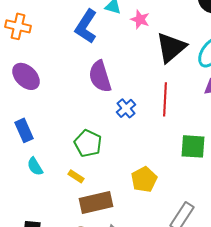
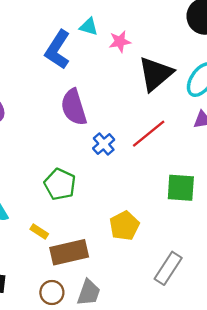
pink star: (140, 19) -> (120, 42), turned -30
red line: (165, 99) -> (149, 134), turned 48
yellow rectangle: (76, 176) -> (39, 231), moved

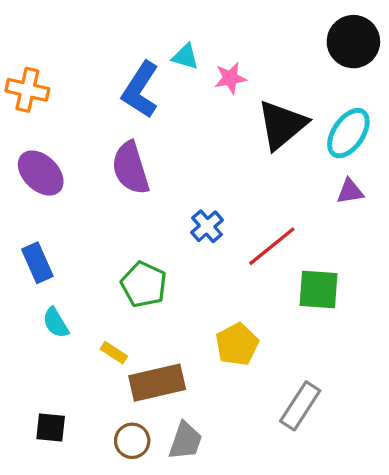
purple semicircle: (74, 107) -> (131, 168), moved
red line: (149, 134) -> (272, 246), moved

